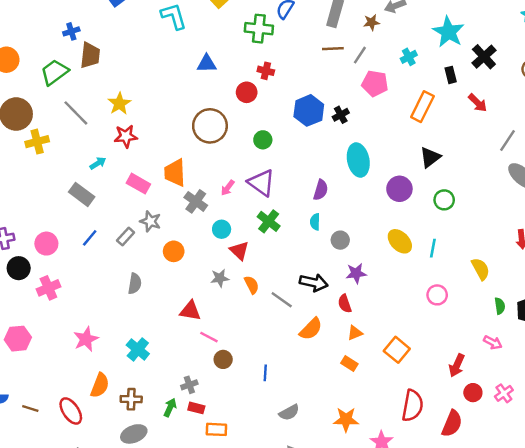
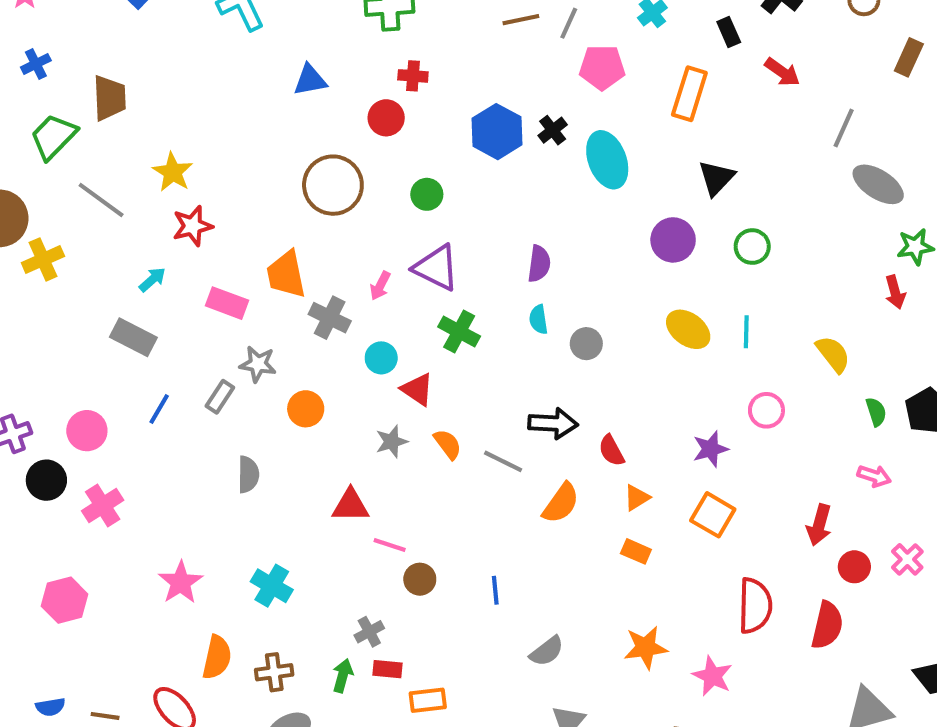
blue cross: (71, 31) -> (36, 64), moved
cyan ellipse: (358, 160) -> (607, 160), moved
purple star: (356, 273) -> (710, 449), moved

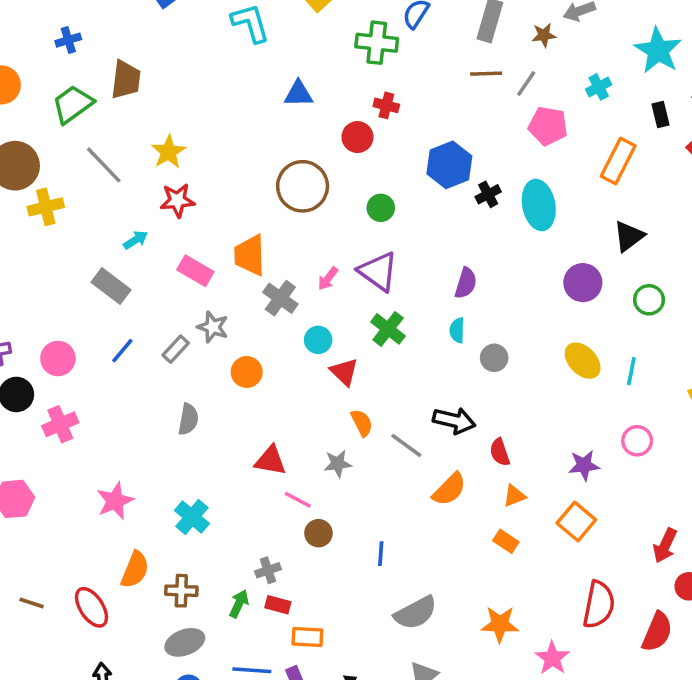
black cross: (553, 130) -> (488, 194), moved
gray star: (392, 442) -> (338, 464), moved
gray semicircle: (547, 651) -> (416, 613), size x1.4

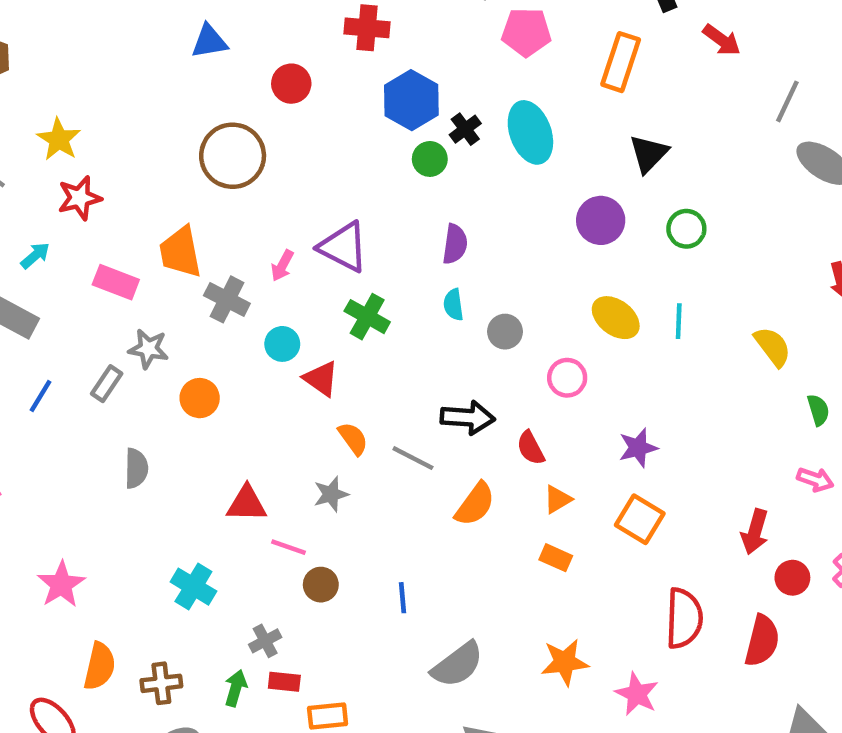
red cross: (386, 105) -> (367, 28), moved, size x1.4
green circle: (381, 208) -> (430, 159), moved
pink circle: (637, 441) -> (567, 378), moved
cyan cross: (192, 517) -> (193, 587), moved

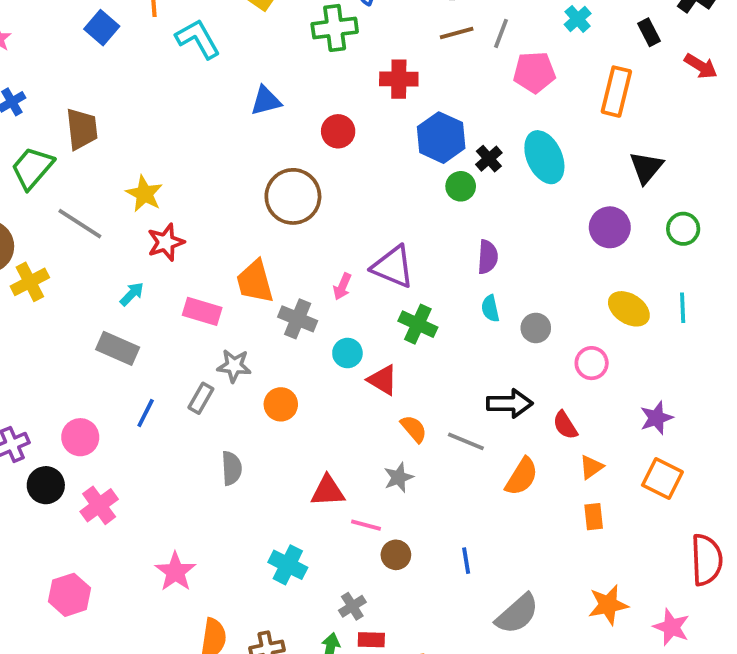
orange rectangle: (556, 558) -> (594, 517), turned 64

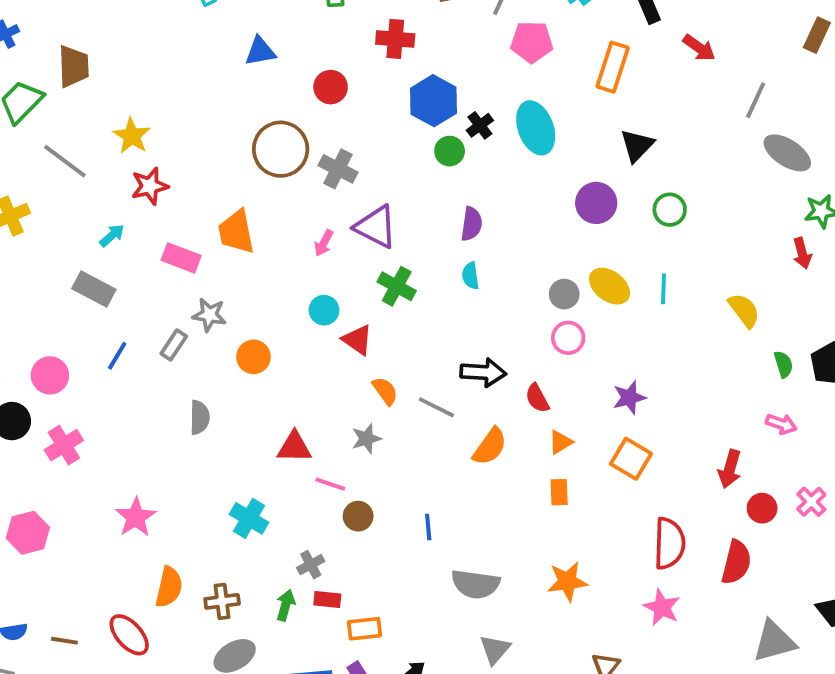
gray cross: (298, 319) -> (338, 169), moved
gray circle: (536, 328) -> (564, 294), moved
gray semicircle: (517, 614) -> (476, 584), turned 45
pink star: (671, 627) -> (662, 607), moved

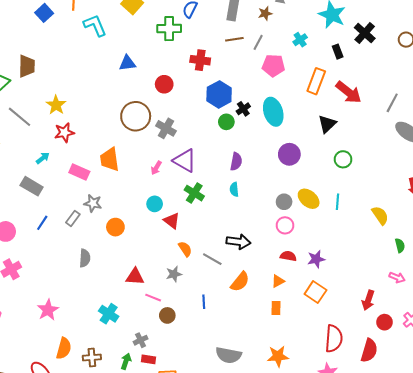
red arrow: (699, 48) -> (349, 92), moved, size x1.5
purple circle: (596, 203) -> (289, 154), moved
red semicircle: (537, 398) -> (288, 256), moved, turned 126
blue line: (428, 527) -> (204, 302), moved

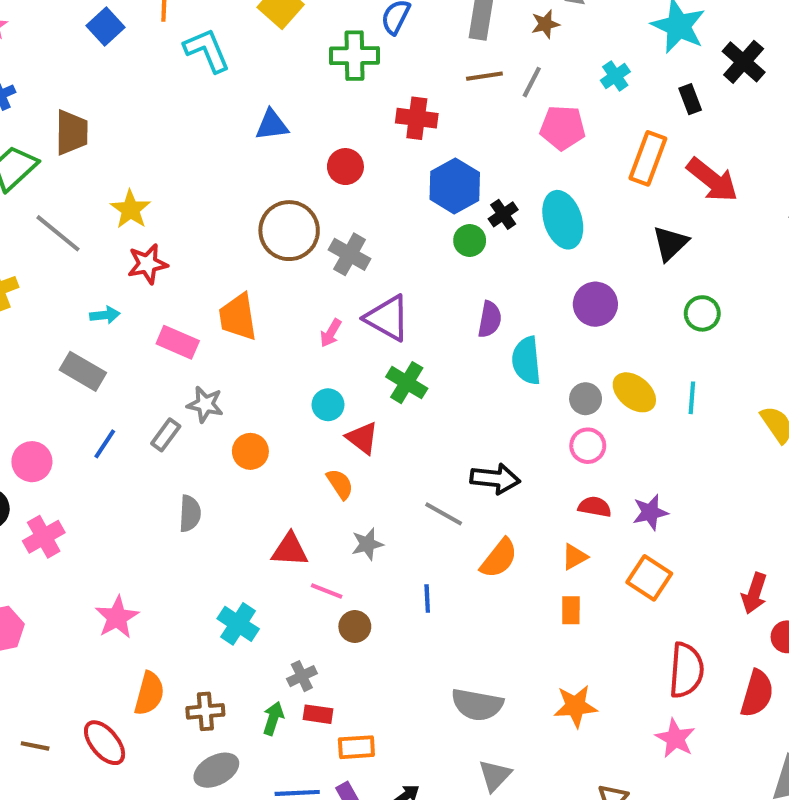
cyan arrow: (43, 158) -> (105, 315), turned 32
cyan semicircle: (234, 189) -> (526, 361), moved, size x1.6
orange semicircle: (185, 249) -> (340, 484), moved

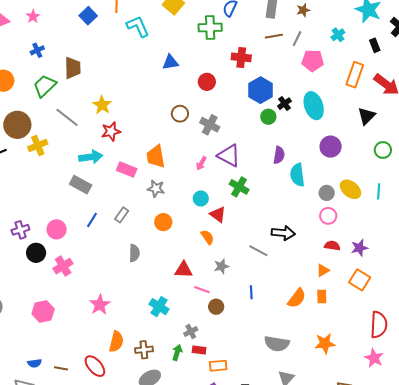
brown circle: (289, 231) -> (180, 114), size x0.6
cyan arrow: (105, 315) -> (91, 157), size x1.6
gray star: (205, 404) -> (156, 189), moved
orange semicircle: (499, 558) -> (297, 298), moved

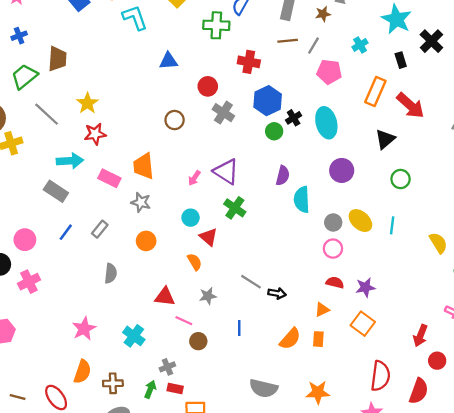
gray cross: (210, 125) -> (223, 113), moved
black arrow: (283, 233) -> (277, 293), moved, size x0.7
pink star: (100, 305) -> (84, 329), moved

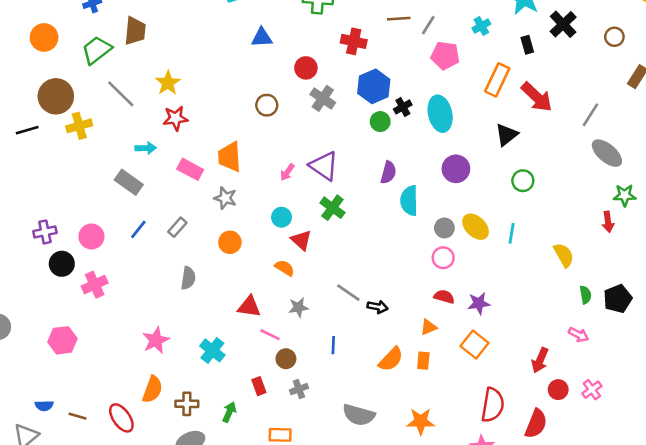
cyan arrow: (70, 161) -> (146, 148), size x0.7
orange semicircle: (195, 262) -> (285, 268), turned -30
gray cross: (167, 367) -> (299, 389), moved
red rectangle: (175, 389) -> (259, 386), moved, turned 56

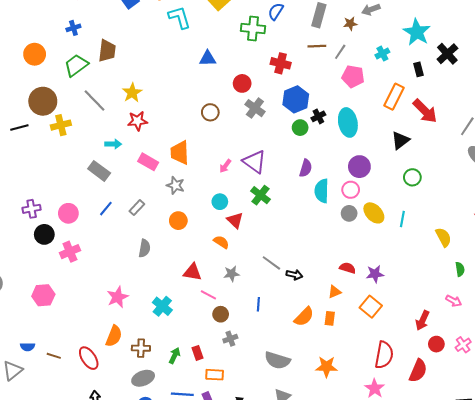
pink circle: (443, 258) -> (351, 190), moved
red rectangle: (259, 386) -> (197, 353), moved

